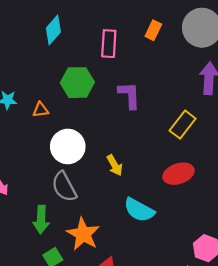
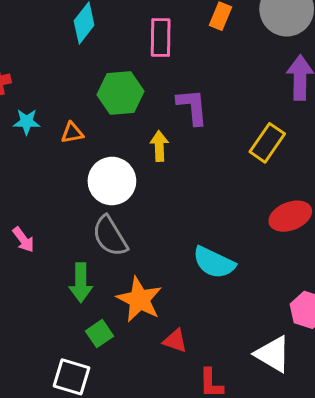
yellow arrow: (115, 165) -> (159, 146), moved, turned -150
red ellipse: (179, 174) -> (290, 216), moved

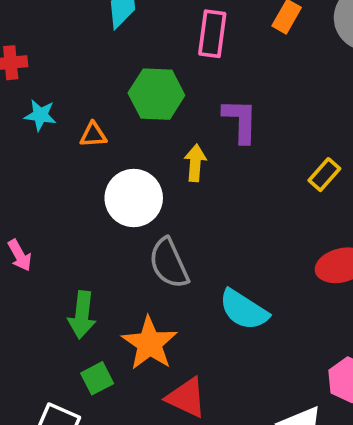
yellow rectangle: (267, 143) -> (324, 175), size x0.7
gray semicircle: (110, 236) -> (169, 263), moved
red triangle: (175, 341) -> (186, 398), size x1.4

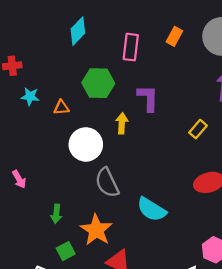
green arrow: (82, 315) -> (56, 214), size x0.7

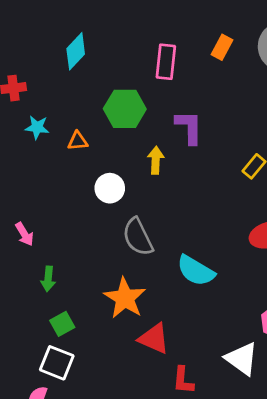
cyan diamond: (78, 31) -> (76, 51), moved
white circle: (86, 144) -> (110, 188), size x0.7
green arrow: (56, 214) -> (48, 279), moved
green square: (66, 251) -> (62, 324), moved

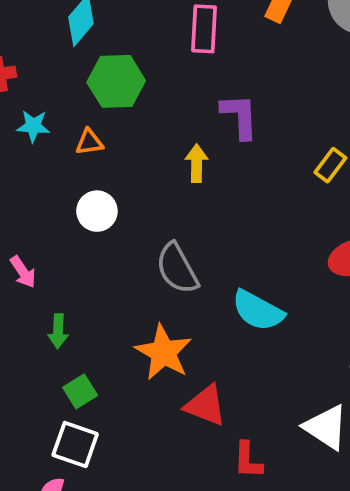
green hexagon: (125, 109) -> (116, 81), moved
white circle: (110, 188) -> (97, 211), moved

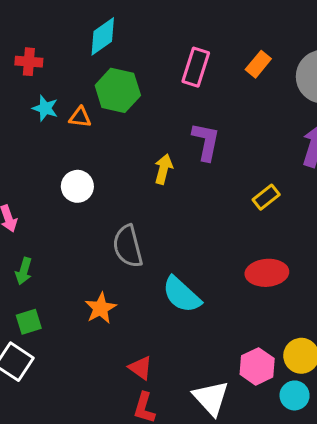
orange triangle: (89, 142) -> (80, 117), moved
orange star: (163, 352) -> (101, 308), size x0.7
red triangle: (206, 405) -> (140, 368), moved, size x0.7

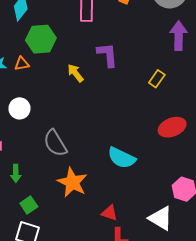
yellow arrow: (163, 169) -> (75, 73), moved, turned -36
white circle: (77, 186) -> (19, 108), moved
gray semicircle: (128, 246) -> (55, 143), moved
orange star: (101, 308) -> (72, 182), size x1.4

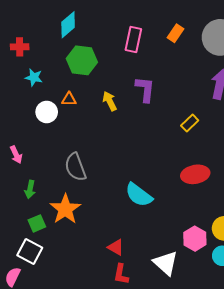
orange triangle: (22, 64) -> (69, 99), moved
white circle: (19, 108) -> (47, 112), moved
orange star: (72, 182) -> (65, 209), moved

